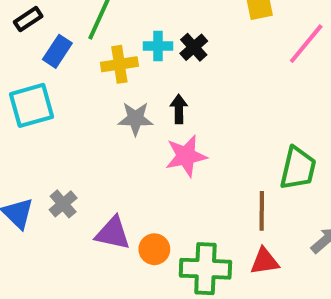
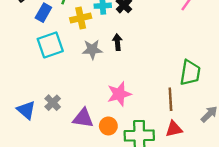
cyan square: (31, 105) -> (50, 45), moved
pink star: (186, 156) -> (119, 94), moved

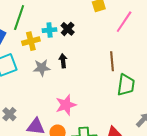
brown line: (170, 99) -> (112, 61), moved

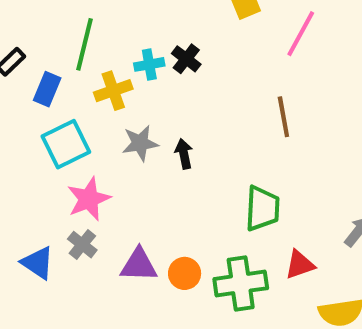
black arrow: (63, 61) -> (184, 154), moved
green trapezoid: (126, 85) -> (262, 208), moved
pink star: (66, 105) -> (89, 199), moved

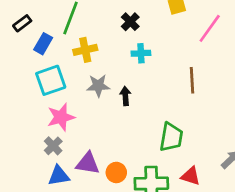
black cross: (186, 59) -> (130, 22), moved
cyan cross: (149, 64) -> (141, 53), moved
blue triangle: (38, 263) -> (59, 176), moved, turned -50
red triangle: (300, 265) -> (191, 176), turned 30

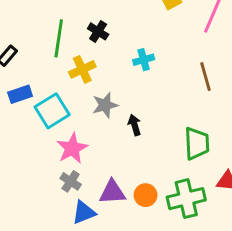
black cross: (130, 22) -> (98, 31), moved
blue rectangle: (43, 44) -> (20, 94), moved, turned 54
black arrow: (125, 96) -> (135, 125), moved

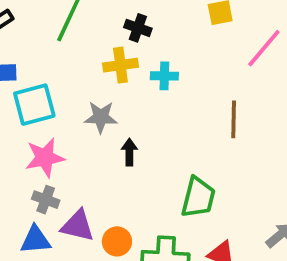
black cross: (98, 31) -> (138, 28), moved, turned -30
yellow cross: (82, 69) -> (120, 65), moved
gray cross: (71, 181) -> (46, 200), moved, turned -30

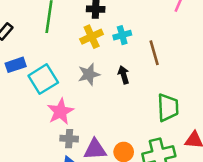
brown line: (234, 119) -> (154, 53), moved
black arrow: (129, 152) -> (124, 75), moved

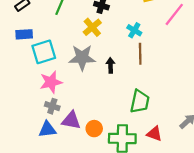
cyan cross: (122, 35) -> (134, 30), moved, turned 32
yellow cross: (92, 37) -> (92, 27), turned -30
gray star: (89, 74) -> (82, 58), size x1.4

